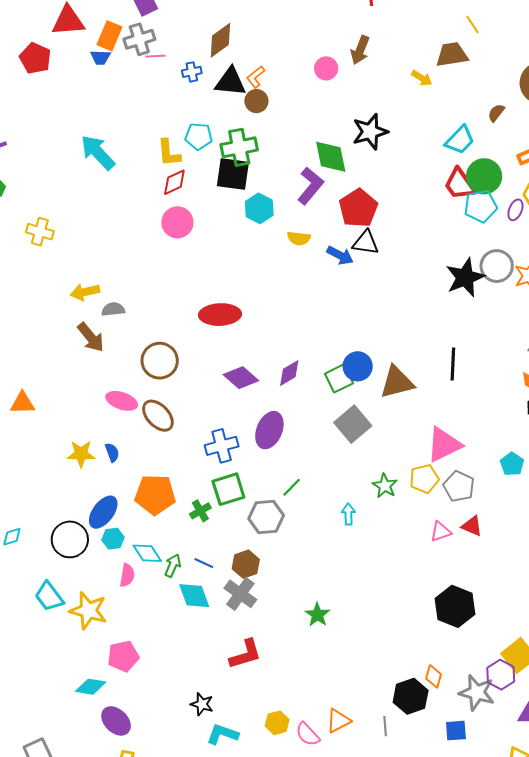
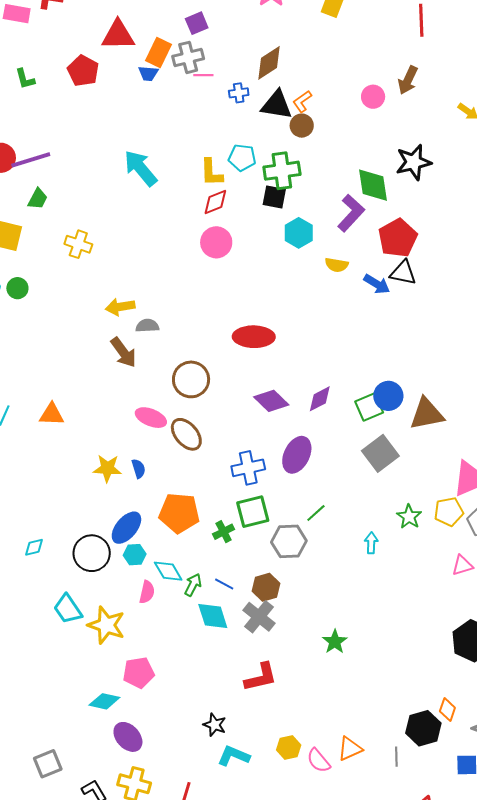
black square: (233, 174) -> (274, 197), size x0.7

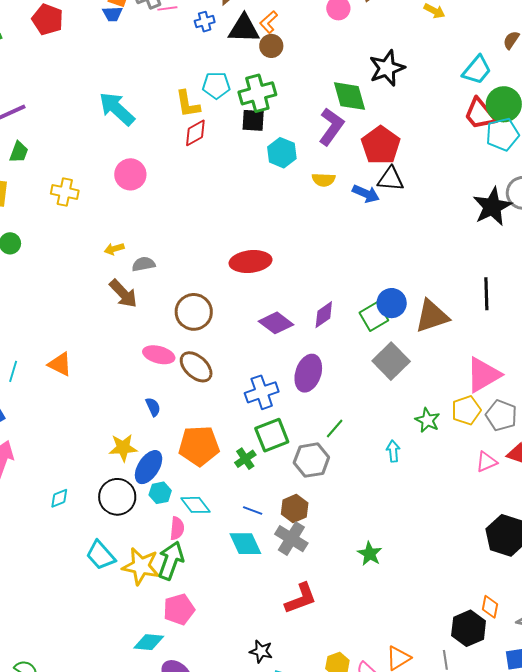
pink circle: (216, 242) -> (130, 174), moved
yellow arrow: (120, 307) -> (114, 249), size x0.7
orange triangle: (52, 414) -> (60, 364), turned 32
yellow star: (107, 468) -> (123, 448), moved
green arrow: (193, 585) -> (171, 561), moved, size x1.6

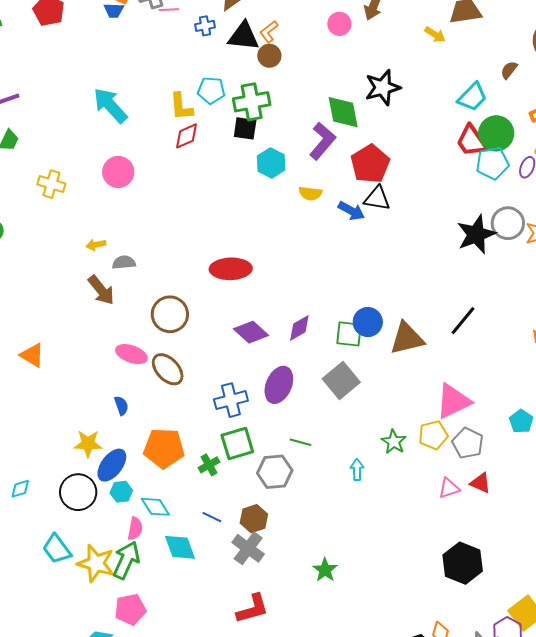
black line: (486, 294) -> (463, 321), turned 36
green square: (374, 317) -> (349, 334), turned 32
gray square: (391, 361) -> (341, 381), moved
green line: (335, 428) -> (301, 442), turned 60
cyan diamond: (245, 544) -> (180, 547), moved

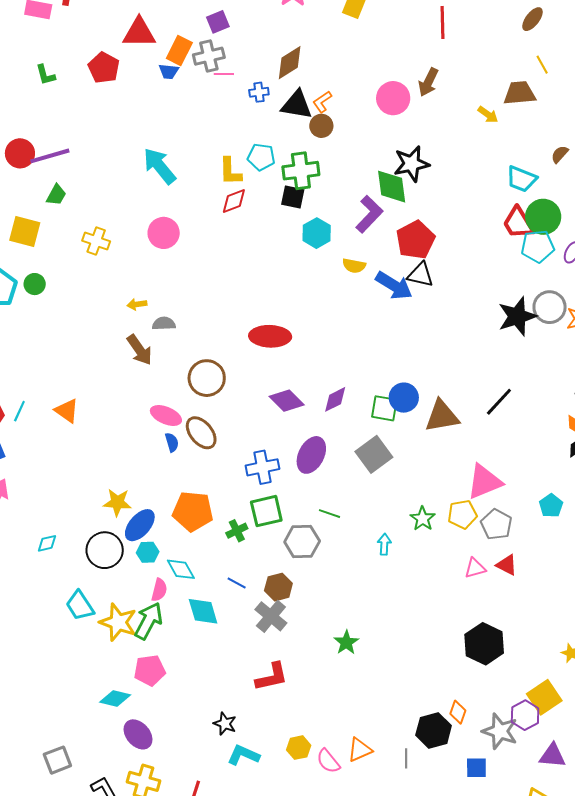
pink circle: (339, 24) -> (393, 98), size x1.4
black star: (383, 88) -> (412, 164), moved
cyan trapezoid: (472, 97) -> (521, 179), turned 64
blue arrow: (351, 211) -> (394, 286), size x1.4
blue semicircle: (121, 406) -> (172, 442), moved

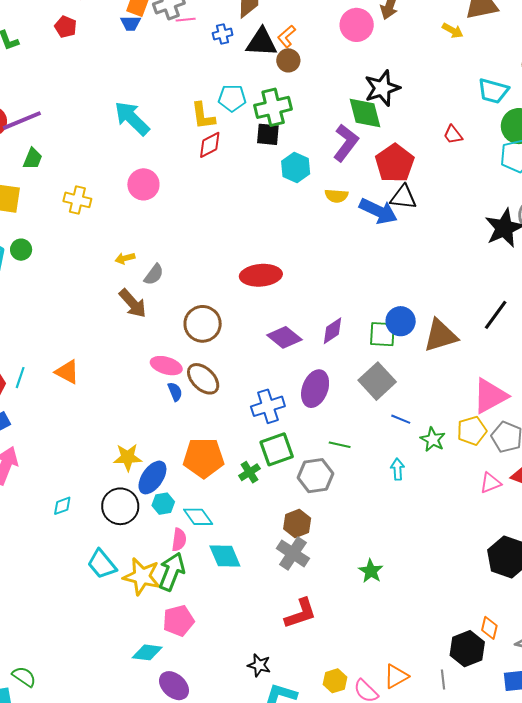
red pentagon: (104, 68) -> (66, 27), size x0.7
red trapezoid: (518, 223) -> (453, 135), moved, size x0.6
gray semicircle: (164, 324) -> (154, 275), turned 135
blue line: (237, 583) -> (401, 419), moved

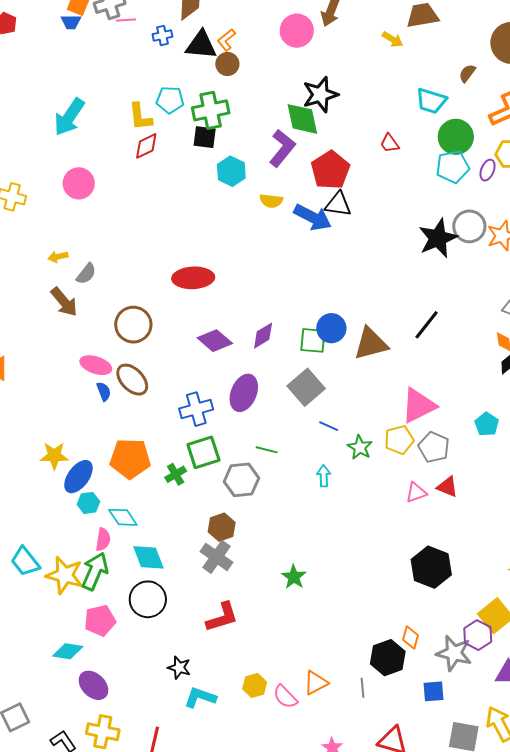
cyan arrow: (132, 118) -> (69, 117), turned -102
black circle: (120, 506) -> (148, 599), moved

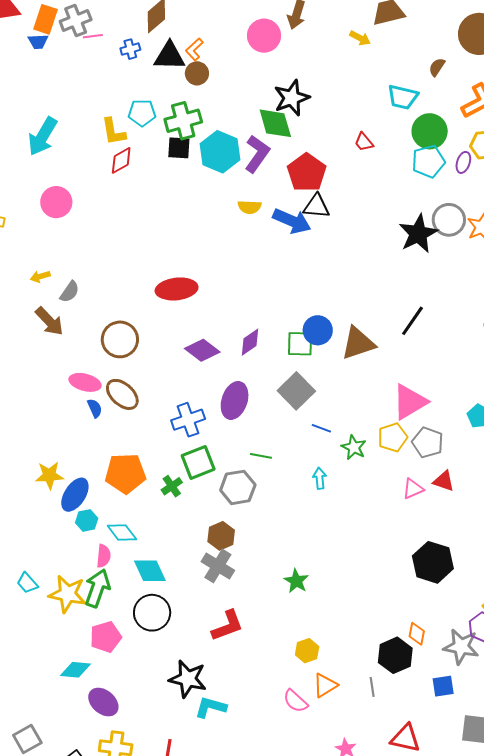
cyan hexagon: (231, 171) -> (220, 152), moved, size x1.4
cyan trapezoid: (25, 562) -> (27, 583), size x0.7
black star: (179, 668) -> (188, 679), size x1.6
yellow hexagon: (255, 685) -> (307, 651), moved

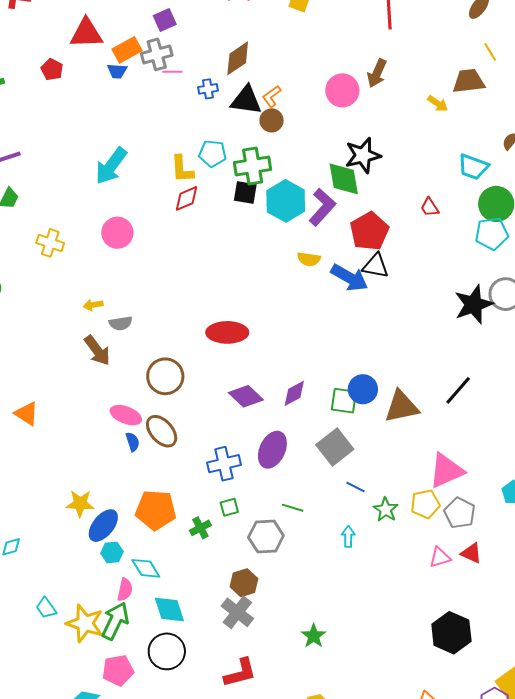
orange rectangle: (45, 19) -> (127, 50), turned 36
gray semicircle: (70, 292) -> (121, 323), turned 40
green square: (198, 462) -> (229, 507), size x0.6

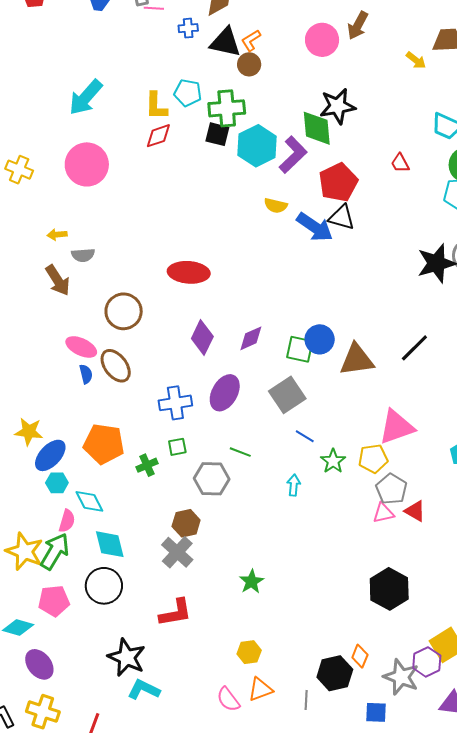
pink circle: (117, 233) -> (87, 164), size x1.4
purple diamond: (246, 396) -> (202, 337), turned 68
gray pentagon: (460, 513) -> (391, 489), moved

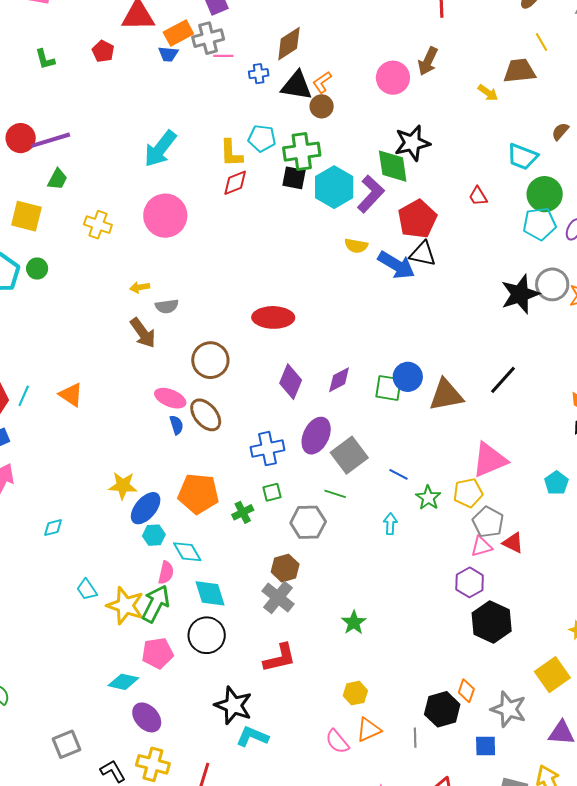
gray square: (287, 395) -> (349, 455), moved
purple hexagon: (427, 662) -> (470, 582), moved

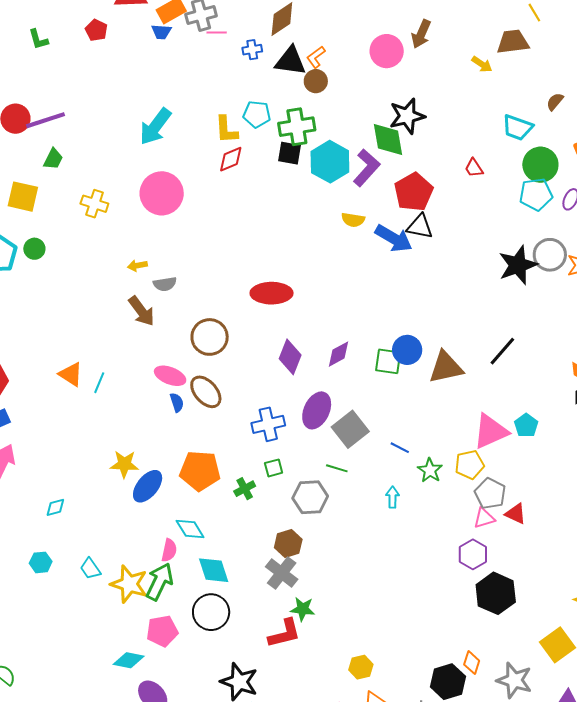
cyan line: (24, 396) -> (99, 383), moved
cyan pentagon: (556, 483) -> (526, 425), moved
cyan hexagon: (154, 535) -> (41, 562), moved
green star: (354, 623) -> (303, 609), moved, turned -30

